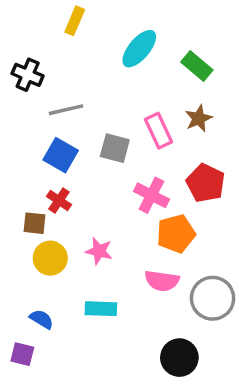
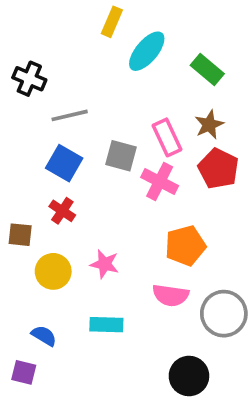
yellow rectangle: (75, 21) -> (112, 22), moved
red pentagon: (206, 183) -> (218, 169), moved
pink cross: (151, 195) -> (160, 181), moved
brown square: (35, 223) -> (20, 235), moved

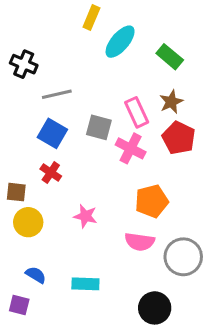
yellow circle: (53, 271) -> (28, 222), moved
cyan rectangle: (106, 325) -> (85, 284), moved

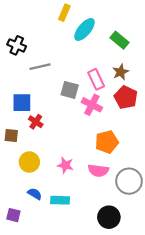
blue square: (52, 133) -> (22, 103), moved, turned -30
pink star: (85, 216) -> (65, 165), moved
yellow circle: (28, 222) -> (29, 162), moved
blue semicircle: (36, 275) -> (35, 194), moved

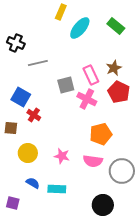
green rectangle: (119, 40) -> (116, 26), moved
gray square: (70, 90) -> (66, 85), turned -30
blue square: (22, 103) -> (21, 97), turned 30

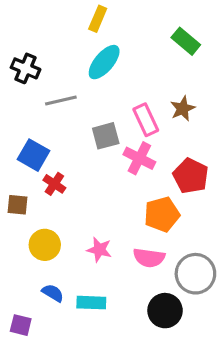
cyan ellipse: (80, 28) -> (104, 62), moved
red pentagon: (119, 92) -> (191, 176), moved
black circle: (103, 205) -> (165, 311), moved

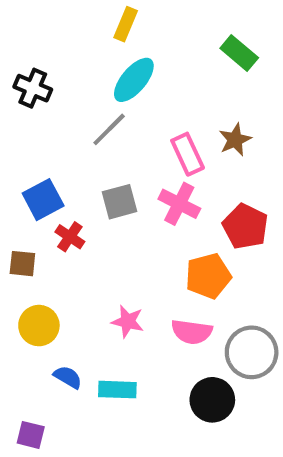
gray line: (61, 101) -> (109, 129), moved, turned -32
gray square: (106, 136) -> (119, 202), moved
blue square: (34, 155) -> (43, 200), turned 32
yellow circle: (45, 245) -> (39, 326), moved
purple square: (21, 325) -> (31, 435), moved

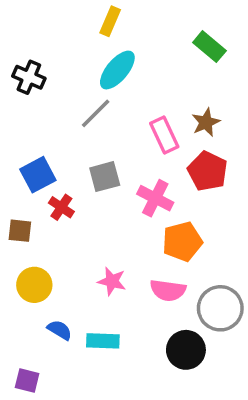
pink cross: (179, 204) -> (155, 198), moved
red pentagon: (245, 226) -> (208, 171), moved

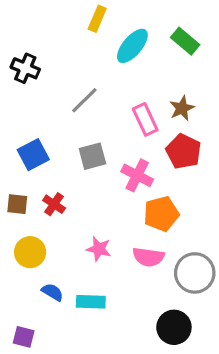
cyan ellipse: (117, 70) -> (132, 46), moved
red cross: (61, 207) -> (54, 204), moved
black circle: (186, 350) -> (174, 327), moved

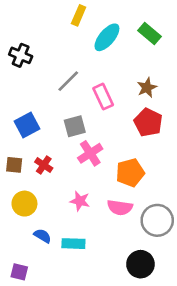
pink rectangle: (145, 119) -> (103, 97), moved
pink cross: (137, 175) -> (90, 153), moved, turned 30

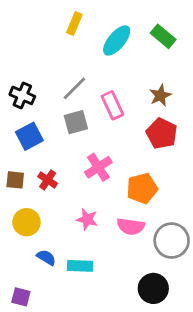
yellow rectangle: (79, 15) -> (74, 24), moved
black cross: (21, 55) -> (22, 95), moved
gray square: (75, 126) -> (76, 122), moved

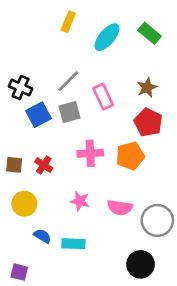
blue square: (29, 136) -> (39, 115), moved
pink cross: (98, 167) -> (90, 153), turned 30
orange pentagon: (142, 188) -> (130, 156), moved

